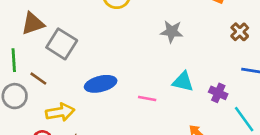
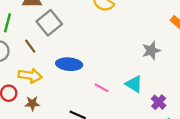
gray star: (172, 32) -> (151, 51), moved, turned 30
brown line: (38, 79) -> (30, 46), moved

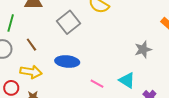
gray square: (49, 23) -> (68, 22), moved

